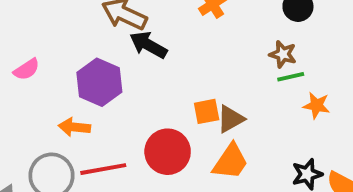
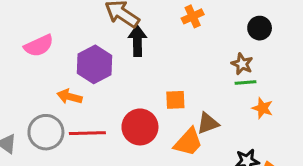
black arrow: (148, 45) -> (137, 41), turned 52
pink semicircle: (27, 69) -> (39, 46), size x1.4
brown triangle: (231, 119) -> (208, 123), moved

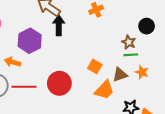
black circle: (260, 28) -> (147, 26), moved
orange square: (175, 100) -> (95, 66), moved, turned 32
brown triangle: (208, 123) -> (120, 75), moved
orange trapezoid: (188, 142) -> (104, 90), moved

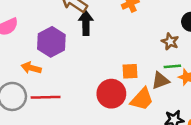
green line: (131, 55) -> (172, 66), moved
orange square: (95, 66) -> (130, 71), turned -32
red circle: (59, 83) -> (111, 94), moved

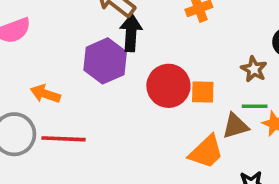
purple hexagon: (51, 42) -> (105, 61), moved
orange square: (130, 71) -> (203, 92), moved
red circle: (111, 94) -> (168, 86), moved

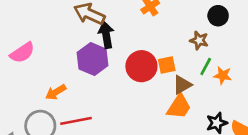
orange arrow: (45, 94) -> (56, 92), turned -36
green line: (255, 106) -> (206, 66), turned -48
brown triangle: (235, 126) -> (182, 85), moved

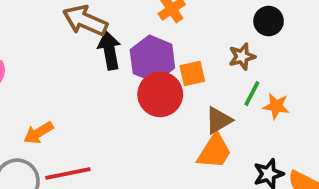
brown star: (199, 40) -> (242, 56), turned -30
purple hexagon: (93, 59) -> (152, 59), moved
orange square: (167, 65) -> (192, 74), moved

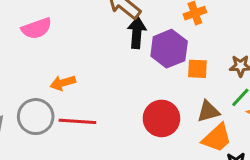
red circle: (160, 94) -> (161, 118), moved
orange trapezoid: (214, 151) -> (217, 138), moved

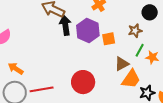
orange arrow: (63, 83) -> (16, 69), moved, turned 63
red circle: (161, 118) -> (83, 82), moved

